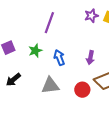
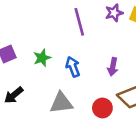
purple line: (49, 23) -> (79, 22), moved, turned -35

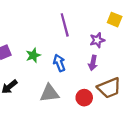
purple star: (114, 13) -> (97, 40), moved

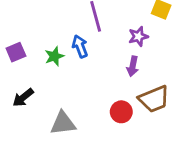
blue arrow: (59, 63) -> (80, 46), moved
gray triangle: (49, 93) -> (63, 123), moved

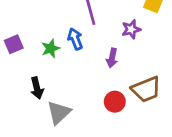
purple arrow: (133, 66) -> (112, 58), moved
black arrow: (23, 98) -> (37, 88), moved, turned -65
gray triangle: (63, 123) -> (59, 113), turned -36

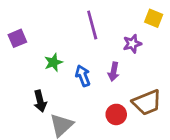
blue arrow: (75, 39) -> (83, 76), moved
purple square: (14, 44) -> (17, 38), moved

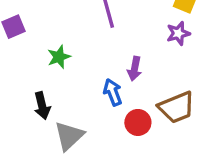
purple star: (132, 44) -> (178, 33), moved
blue arrow: (83, 76) -> (113, 92), moved

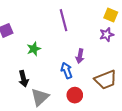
red circle: (138, 122) -> (75, 95), moved

